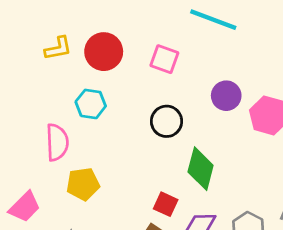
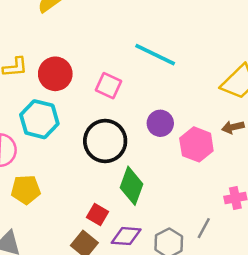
cyan hexagon: (91, 104) -> (39, 119), size x1.4
black circle: (167, 121) -> (105, 141), size x1.5

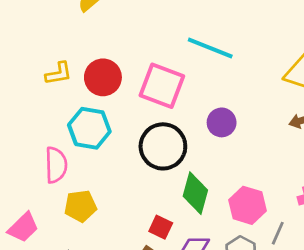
pink square: (109, 86) -> (162, 86), size x1.6
pink hexagon: (196, 144) -> (248, 205), moved

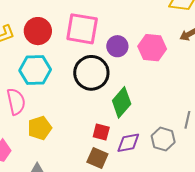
purple circle: (222, 122) -> (117, 46), moved
green diamond: (195, 193) -> (122, 102), turned 36
pink hexagon: (248, 205) -> (152, 48), moved

